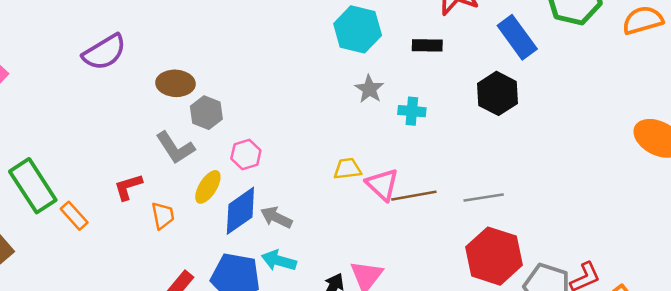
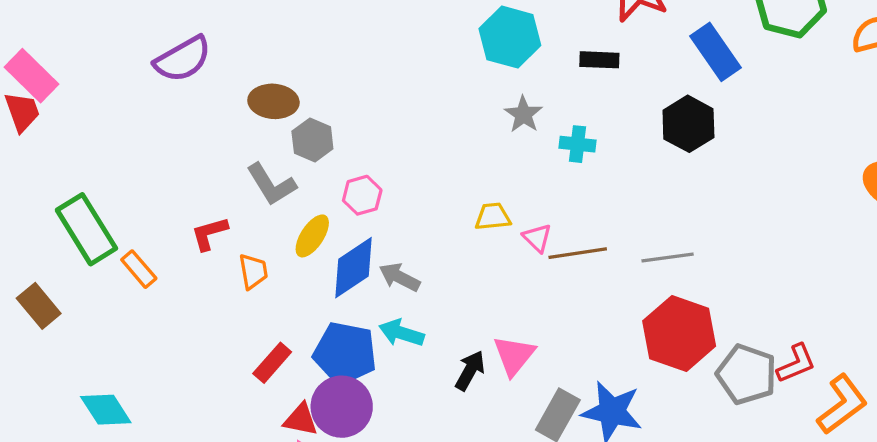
pink triangle: (382, 184) -> (537, 238), size x0.7

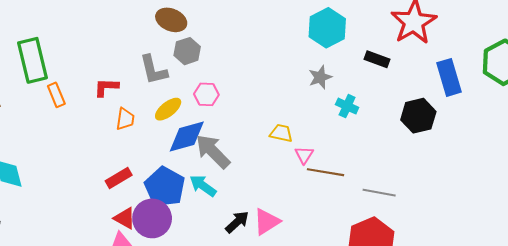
gray arrow: (400, 277) -> (213, 151), size x1.5

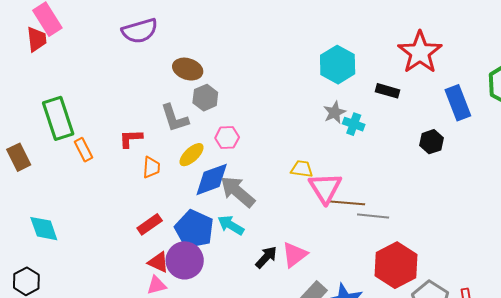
cyan cross: (347, 106) -> (354, 124), moved
black hexagon: (418, 116) -> (431, 142), size x0.7
pink triangle: (304, 155) -> (325, 188), size x1.8
gray line: (379, 193) -> (373, 216), moved

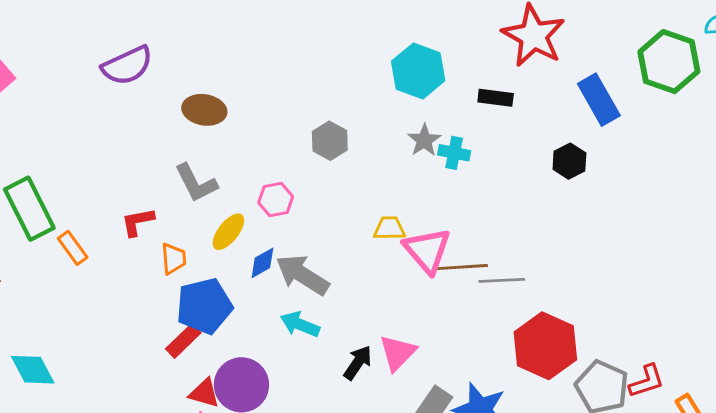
gray hexagon: (205, 98) -> (330, 141), moved
blue diamond: (212, 179) -> (262, 263), size x0.6
blue pentagon: (194, 229) -> (204, 306), moved, turned -30

